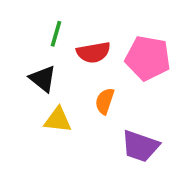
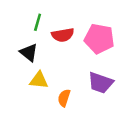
orange semicircle: (105, 101) -> (64, 98), moved
purple trapezoid: (140, 146) -> (101, 83), moved

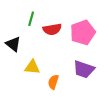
pink pentagon: (99, 39) -> (83, 32), turned -30
black triangle: (29, 53) -> (13, 44), moved

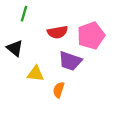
green line: (31, 19) -> (24, 14), moved
purple trapezoid: (84, 69) -> (70, 61), moved

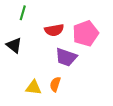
yellow triangle: (36, 74) -> (34, 88), moved

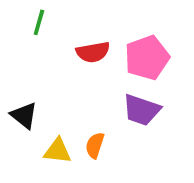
black triangle: (14, 45) -> (24, 116), moved
purple trapezoid: (66, 57) -> (141, 110), moved

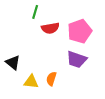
green line: (39, 22) -> (35, 12), moved

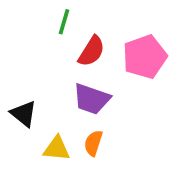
red semicircle: (50, 28) -> (92, 51), turned -48
purple trapezoid: (77, 59) -> (92, 99), moved

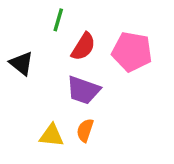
pink pentagon: (145, 57) -> (132, 52), turned 30
black triangle: (24, 114) -> (21, 63), moved

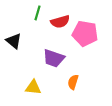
red semicircle: (83, 47) -> (60, 22), moved, turned 42
orange semicircle: (85, 130) -> (73, 82), moved

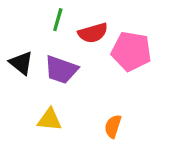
purple trapezoid: (54, 58) -> (61, 70), moved
yellow triangle: (33, 87) -> (50, 120), moved

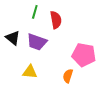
red semicircle: (93, 33) -> (56, 20), turned -84
pink pentagon: (131, 51) -> (84, 55), moved

